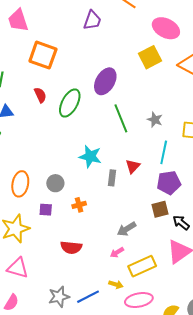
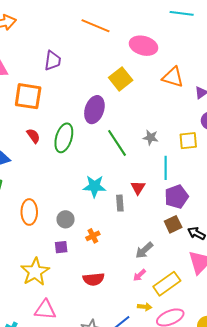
purple trapezoid: (92, 20) -> (53, 61), moved
yellow square: (150, 57) -> (121, 79), moved
orange ellipse: (20, 184) -> (29, 212), moved

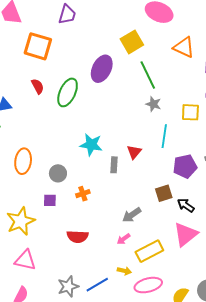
green line: (117, 143) -> (148, 75), moved
purple pentagon: (176, 197) -> (185, 166), moved

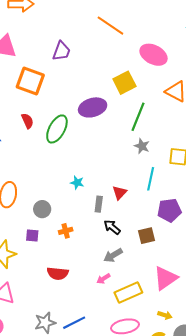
purple ellipse: (102, 69) -> (93, 107), turned 44
green line: (148, 75) -> (138, 117), turned 44
cyan star: (91, 145) -> (77, 183), size x0.6
black arrow: (186, 205) -> (112, 227), moved
yellow arrow: (124, 271) -> (165, 315), moved

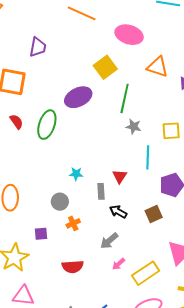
gray circle: (42, 209) -> (60, 202), moved
gray arrow: (113, 255) -> (109, 241), moved

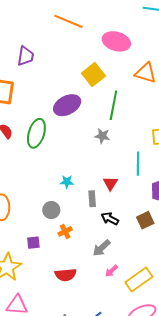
gray star: (134, 127) -> (102, 136), moved

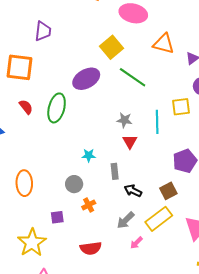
green line: (113, 105) -> (133, 77), turned -64
gray star: (102, 136) -> (124, 120), moved
cyan line: (138, 164) -> (157, 122), moved
red triangle: (110, 183) -> (130, 142), moved
yellow rectangle: (139, 279) -> (159, 219), moved

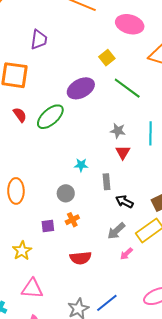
yellow square: (111, 47) -> (107, 58), size x0.7
green ellipse: (57, 108) -> (50, 117), turned 32
orange cross: (89, 205) -> (72, 220), moved
yellow star: (32, 243) -> (22, 251), size x0.7

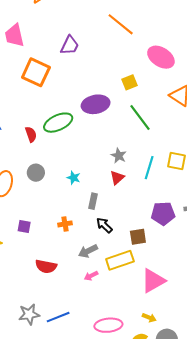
red semicircle: (20, 115) -> (31, 134), moved
gray circle: (66, 193) -> (36, 173), moved
orange cross: (72, 220) -> (65, 224), moved

